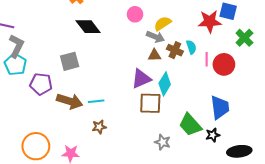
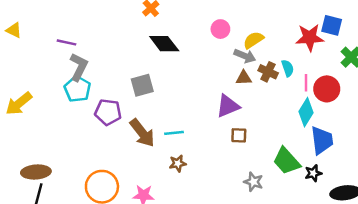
cyan diamond: (165, 84) -> (306, 112), moved
brown arrow: (70, 101) -> (142, 133), turned 35
brown square: (150, 103) -> (239, 135), size x0.6

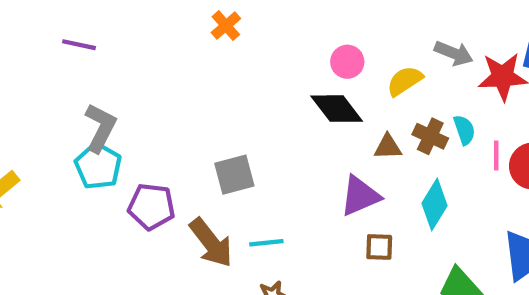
purple line: (66, 42) -> (79, 45), moved
black diamond: (164, 44) -> (337, 109), moved
gray arrow: (245, 56) -> (454, 53), moved
gray square: (142, 85) -> (234, 175), moved
cyan diamond: (306, 112) -> (435, 204), moved

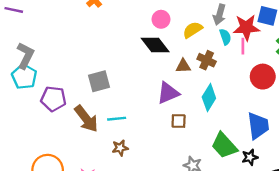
gray arrow: (454, 53) -> (219, 15), turned 84
cyan semicircle: (464, 130) -> (225, 37), moved
pink line: (496, 155) -> (243, 46), moved

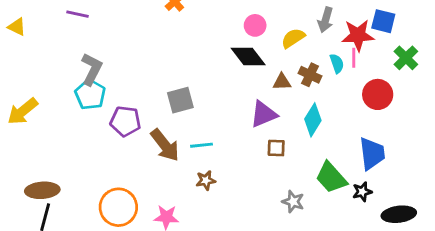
cyan semicircle: (225, 37) -> (337, 63), moved

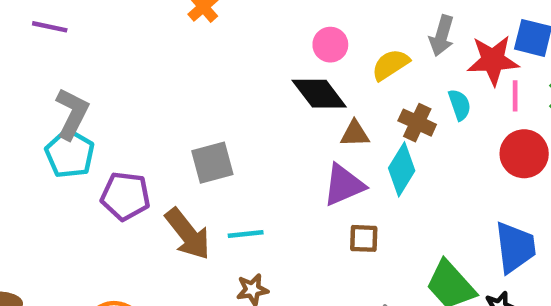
pink line: (354, 58) -> (515, 96), moved
brown triangle: (282, 82) -> (355, 134), moved
cyan diamond: (313, 120) -> (402, 169), moved

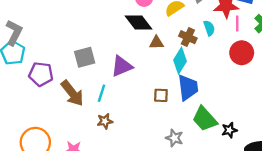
purple triangle: (344, 185) -> (122, 66), moved
cyan line: (246, 234) -> (101, 93), turned -66
blue trapezoid: (515, 247) -> (188, 88), moved

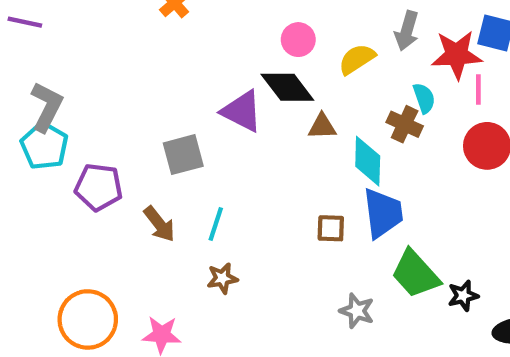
brown cross: (188, 37) -> (405, 124), moved
cyan diamond: (180, 61) -> (368, 161), turned -30
purple triangle: (122, 66) -> (242, 111), moved, turned 50
brown arrow: (72, 93) -> (159, 224), size x0.7

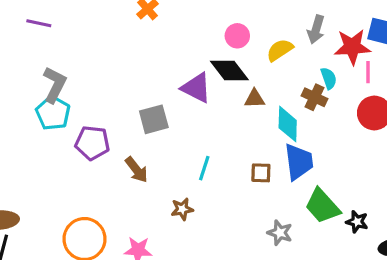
cyan line: (216, 224) -> (204, 168), moved
black star: (463, 296) -> (357, 222), turned 30

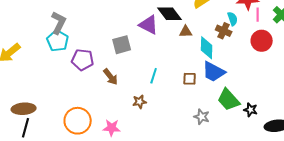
blue trapezoid: (299, 162) -> (214, 72), turned 125

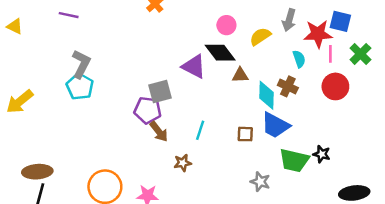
brown cross: (224, 31) -> (288, 86), moved
purple pentagon: (83, 60) -> (148, 110), moved
brown arrow: (111, 77) -> (159, 132), moved
green trapezoid: (229, 100) -> (294, 160), turned -35
black star: (251, 110) -> (322, 154), moved

